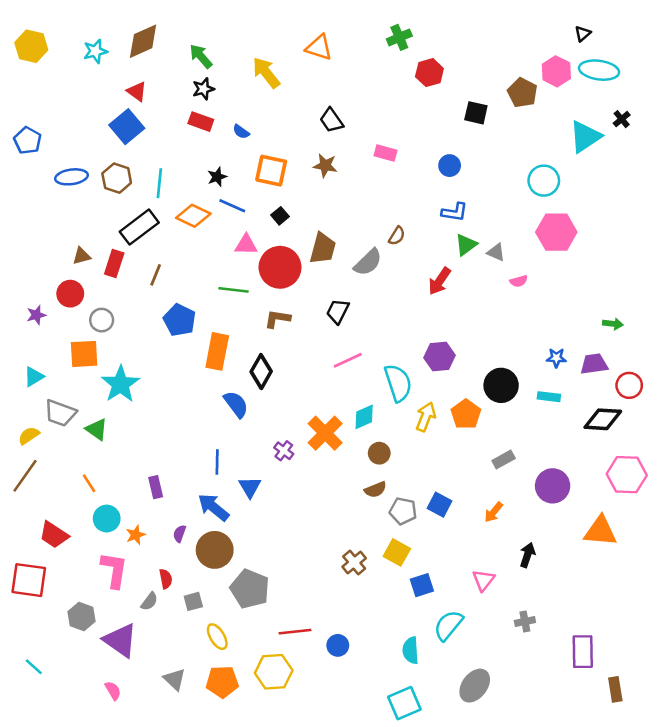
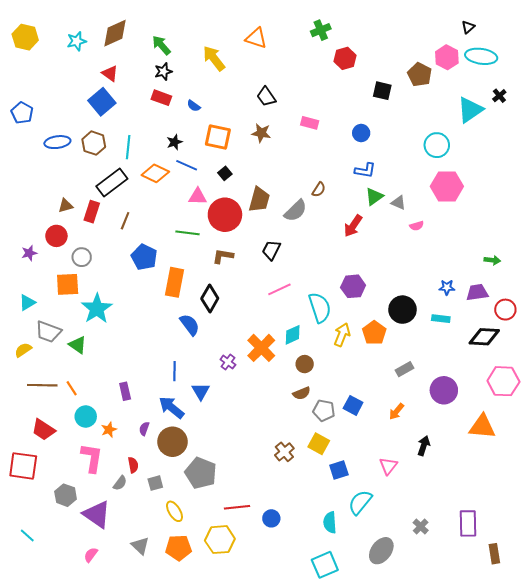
brown line: (25, 476) -> (42, 385), moved, turned 56
gray cross: (525, 622) -> (421, 526), moved, turned -35
pink semicircle: (113, 691) -> (91, 555), turned -112

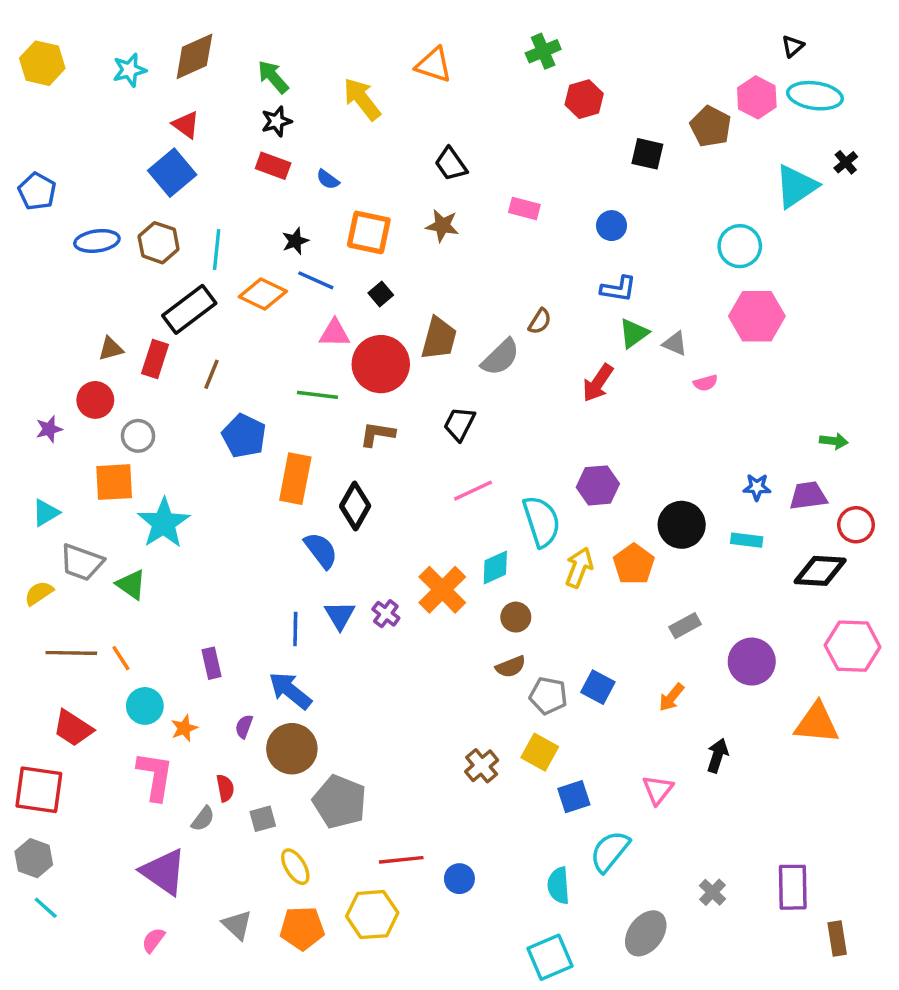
blue triangle: (201, 391) -> (340, 615), moved
gray hexagon: (66, 495) -> (34, 858), moved

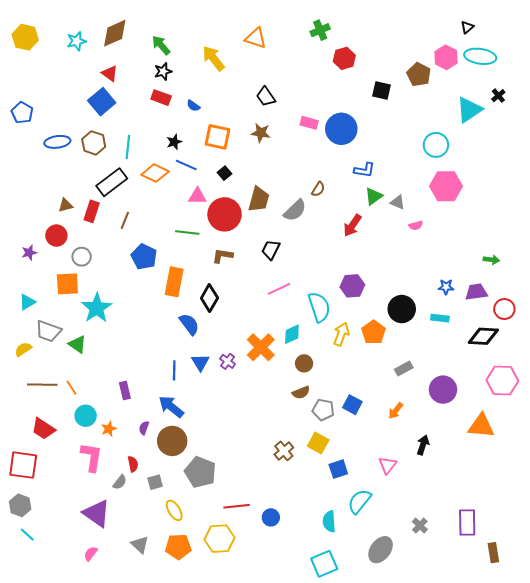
blue circle: (612, 226) -> (341, 129), moved, size x1.8

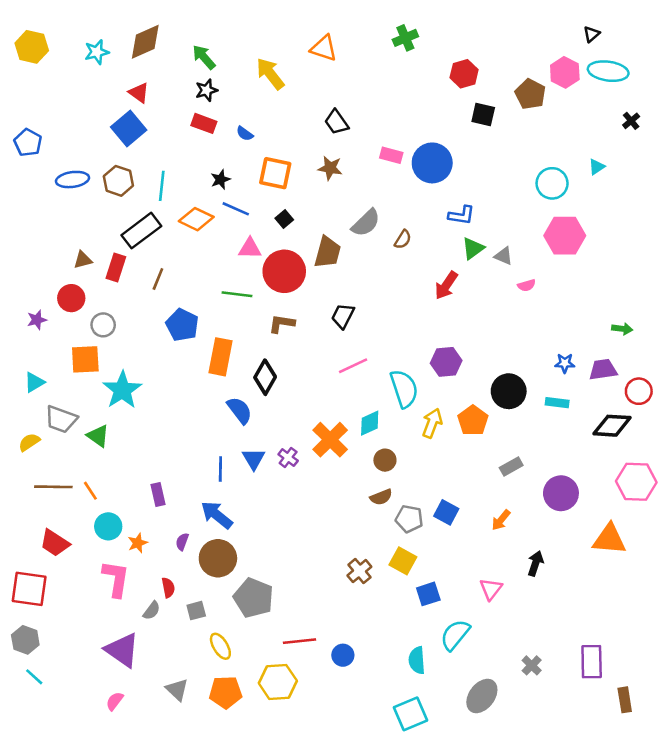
red hexagon: (344, 58) -> (464, 74), moved
cyan triangle: (469, 110) -> (597, 167), moved, size x0.5
gray semicircle: (295, 210) -> (366, 223), moved

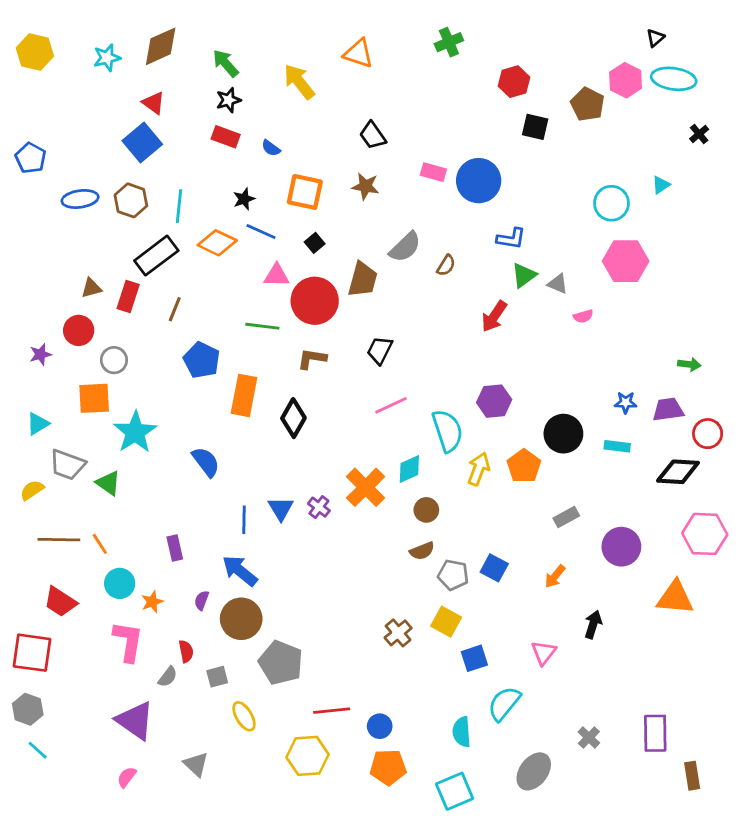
blue semicircle: (240, 410) -> (206, 462), moved
orange pentagon: (226, 692) -> (388, 767), moved

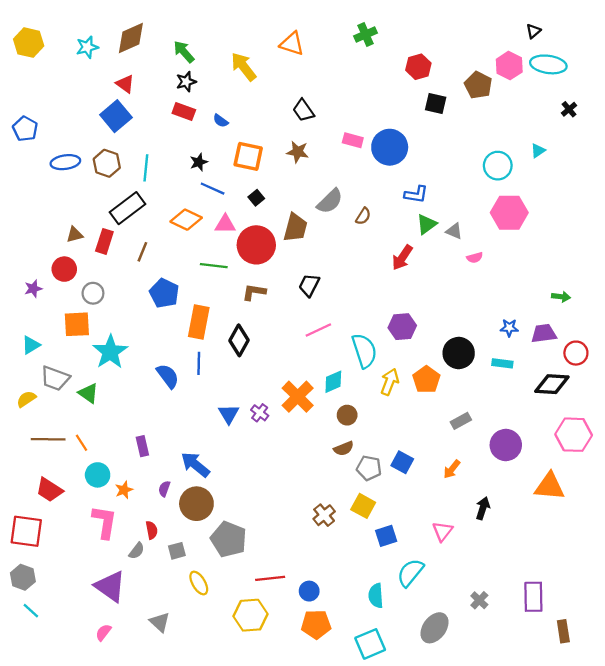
orange diamond: (217, 243) -> (186, 220), moved
blue line: (244, 520) -> (199, 363), moved

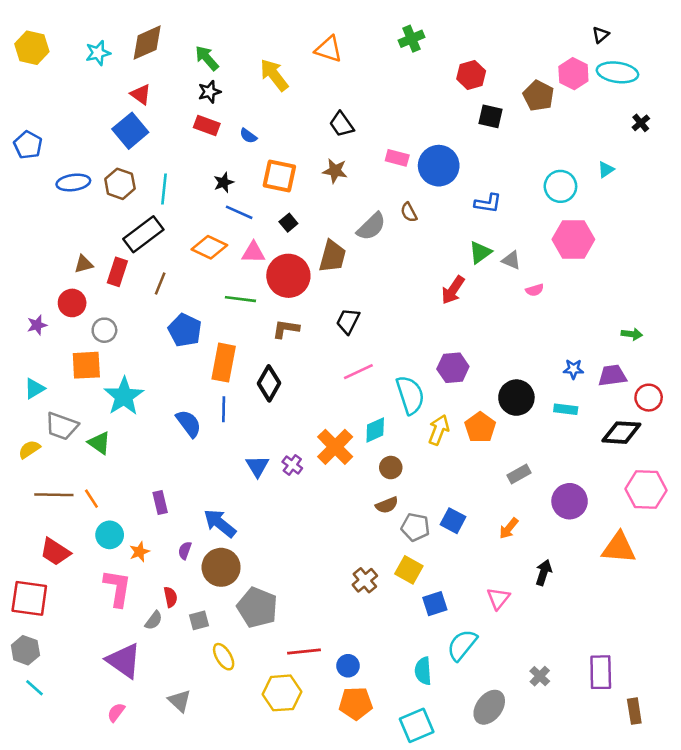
blue L-shape: (416, 194) -> (488, 203), moved
brown semicircle: (363, 216) -> (409, 212), moved, turned 120

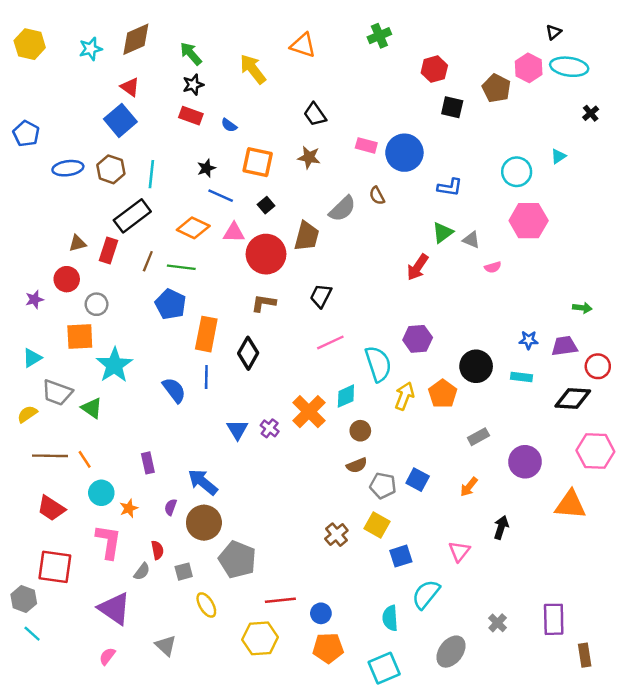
green line: (240, 299) -> (181, 267), moved
red square: (29, 598) -> (55, 567), moved

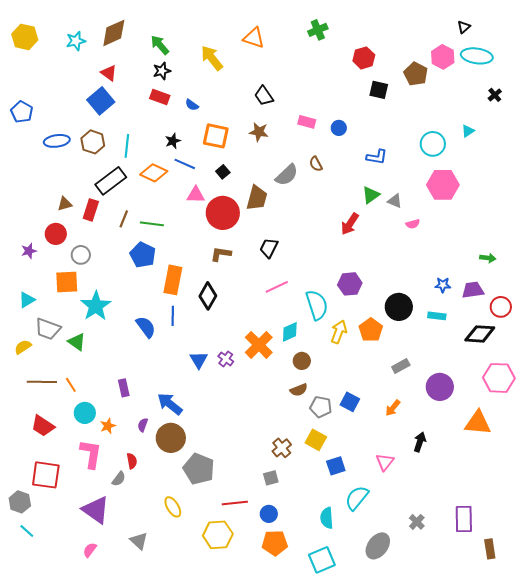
blue circle: (404, 153) -> (339, 128), size x0.5
orange diamond: (193, 228) -> (154, 173), moved
gray square: (184, 572) -> (271, 478), moved

